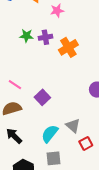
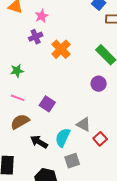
green star: (26, 36) -> (17, 71), moved
purple cross: (45, 37) -> (36, 37), moved
black arrow: (14, 136) -> (39, 142), moved

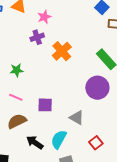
purple circle: (99, 84) -> (97, 88), size x1.5
purple square: (47, 104) -> (45, 105), turned -35
gray triangle: (84, 124) -> (77, 118), moved

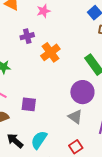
pink star: (44, 17) -> (44, 11), moved
gray triangle: (77, 118) -> (75, 117), moved

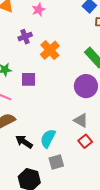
purple square: (29, 104) -> (28, 79), moved
gray triangle: (75, 117) -> (81, 120), moved

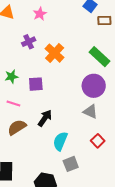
gray triangle: (81, 120) -> (90, 112), moved
black arrow: (24, 142) -> (45, 118), moved, turned 96

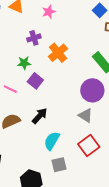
green star: (11, 77) -> (24, 63), moved
purple square: (36, 84) -> (35, 81), turned 35
pink line: (13, 104) -> (10, 89), moved
red square: (98, 141) -> (89, 145), size x1.5

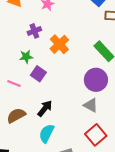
cyan semicircle: (52, 141) -> (47, 133), moved

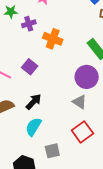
orange cross: (59, 44) -> (53, 39), turned -30
green star: (26, 57) -> (11, 12), moved

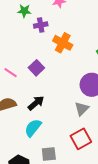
gray triangle: (79, 102) -> (82, 109), turned 35

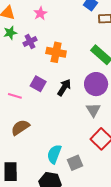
black arrow: (36, 103) -> (64, 87), moved
cyan semicircle: (33, 128) -> (54, 154), moved

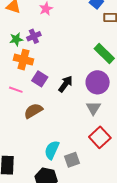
green star: (10, 33) -> (16, 39), moved
orange cross: (56, 52) -> (23, 60), moved
brown semicircle: (20, 127) -> (33, 111), moved

